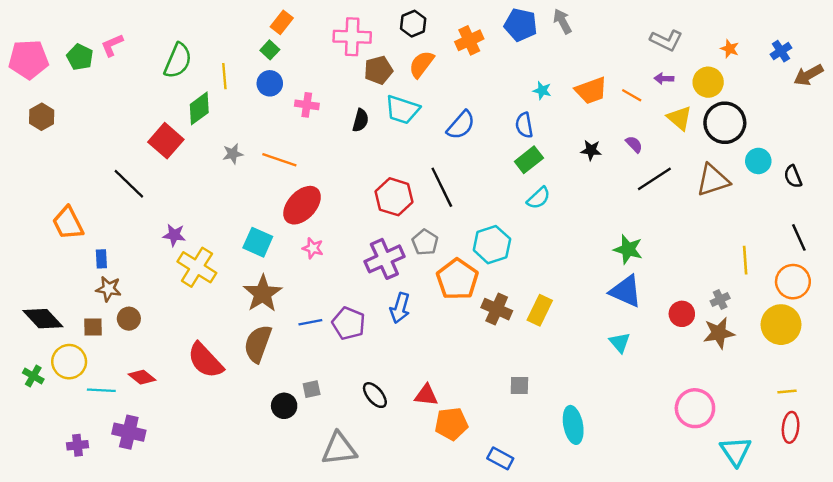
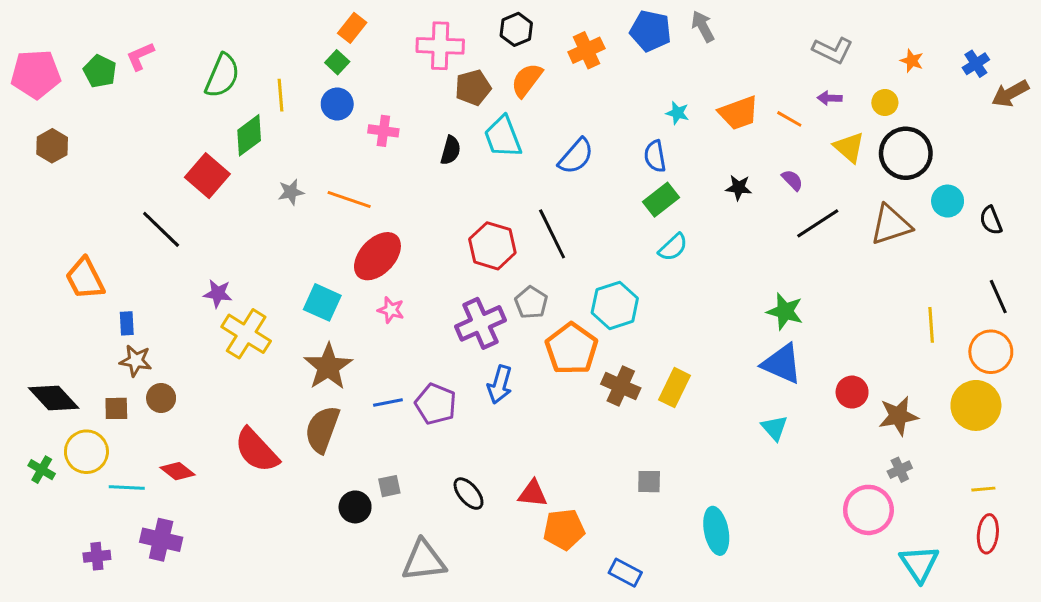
yellow circle: (708, 82) -> (885, 103), size x0.7
cyan trapezoid: (402, 110) -> (503, 137), turned 51
gray cross: (720, 300) -> (900, 470), moved

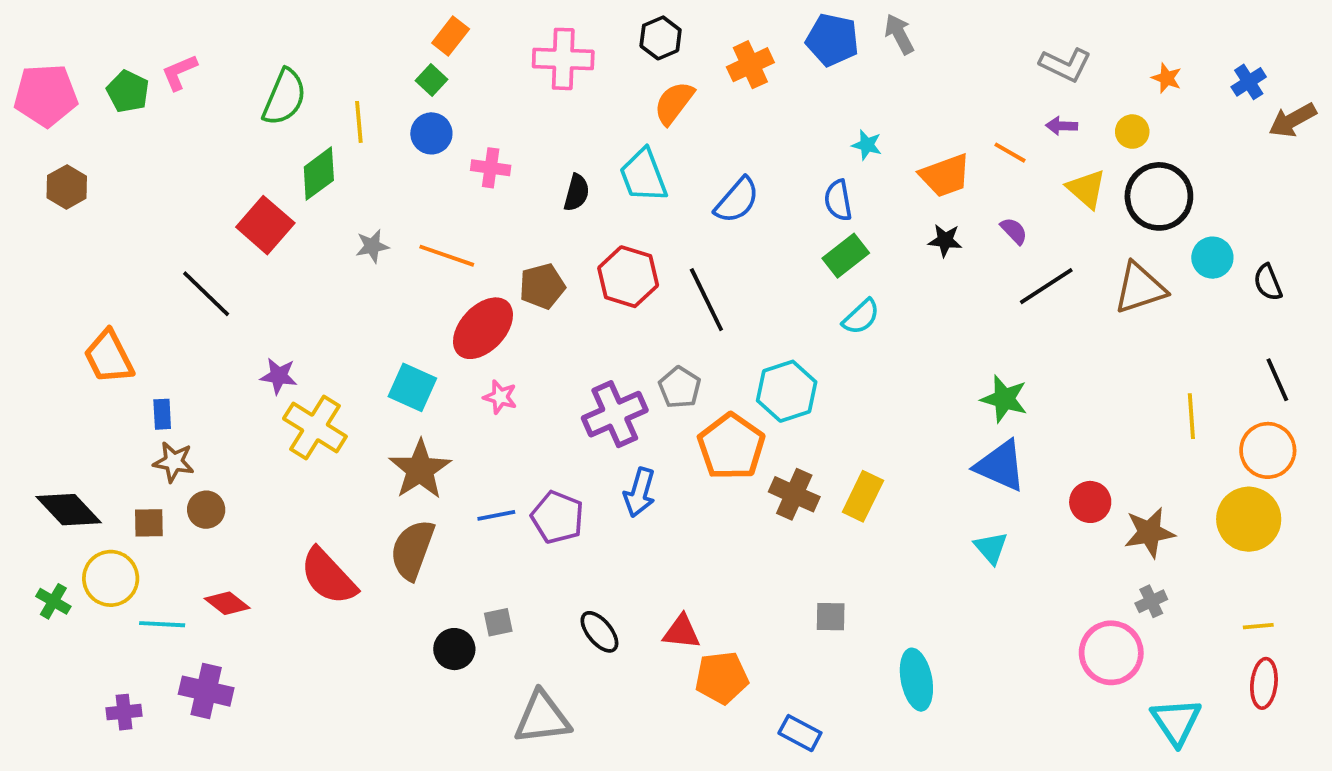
brown pentagon: (473, 88) -> (542, 286), moved
orange trapezoid: (739, 113) -> (945, 175), moved
red hexagon: (492, 246) -> (628, 277), moved

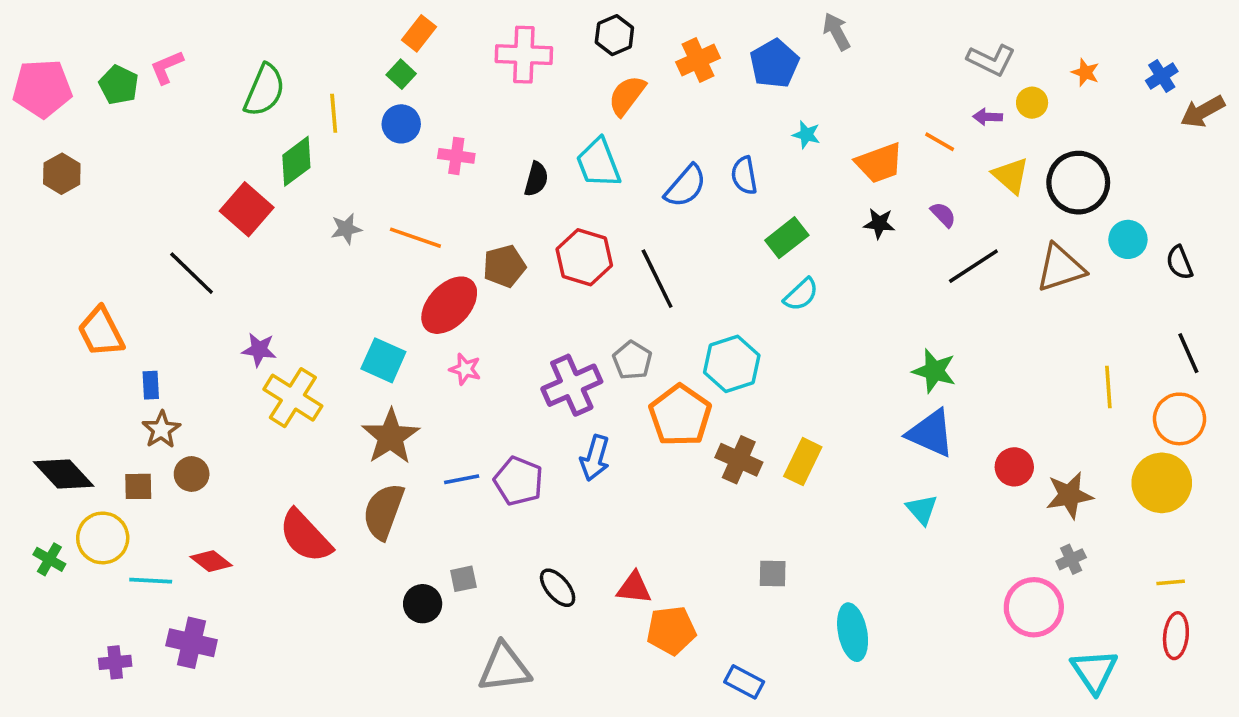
blue pentagon: (832, 40) -> (774, 64), moved, turned 30
yellow circle: (1132, 132) -> (1032, 103), moved
blue semicircle: (838, 200) -> (744, 175), moved
brown star: (174, 462) -> (161, 430), turned 30

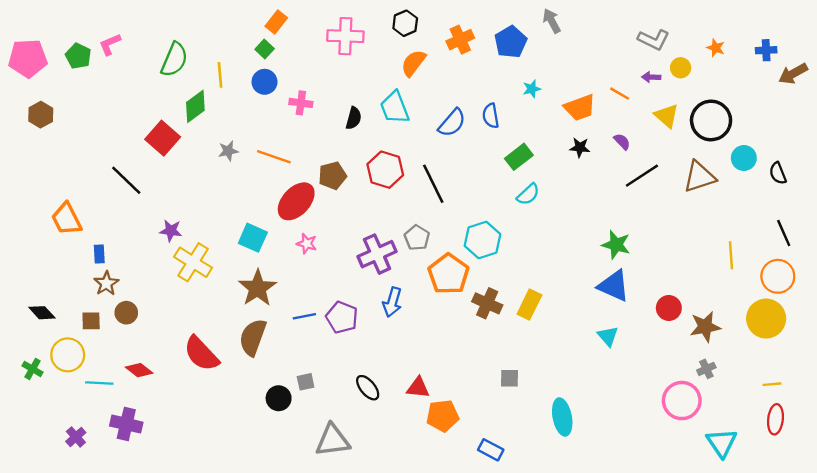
blue cross: (1162, 76) -> (766, 50), turned 30
cyan star: (806, 135) -> (532, 89), turned -30
black diamond: (64, 474) -> (42, 313), size x0.7
purple cross: (115, 662) -> (76, 437), turned -36

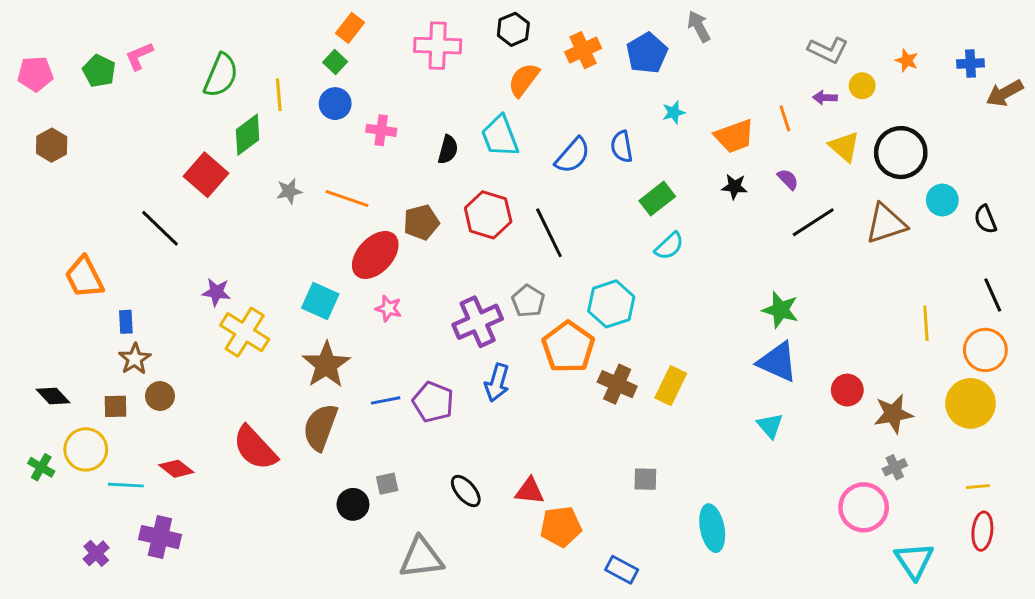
pink pentagon: (28, 58) -> (35, 74), size x0.7
orange line: (620, 94) -> (785, 118), turned 42

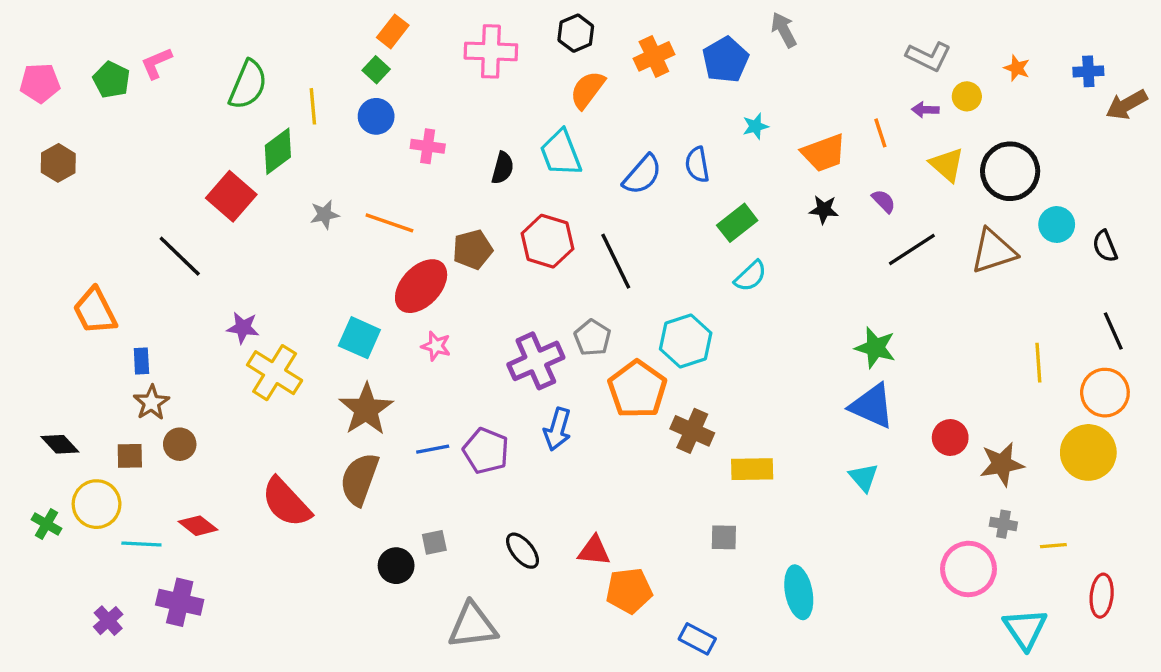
yellow rectangle: (671, 386) -> (752, 469), moved, turned 63
gray cross: (895, 467) -> (1003, 524), turned 35
yellow line: (978, 487) -> (1053, 546), moved

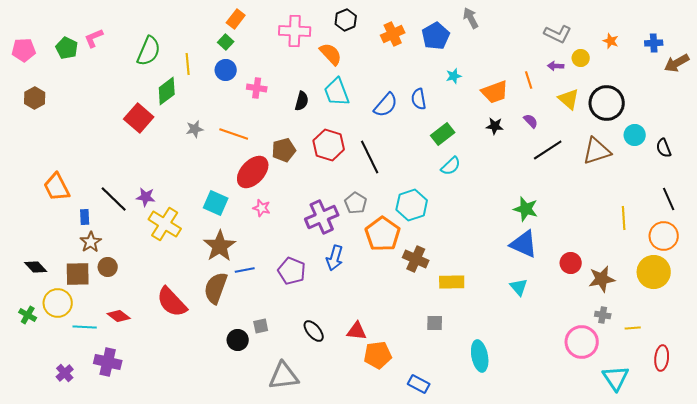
orange semicircle: (587, 90) -> (331, 54), moved, turned 100
black line: (180, 256) -> (114, 199), moved
blue line: (433, 449) -> (245, 270), moved
brown square: (130, 456) -> (78, 274), size x1.5

